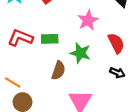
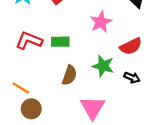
red semicircle: (116, 43) -> (131, 46), turned 90
green star: (80, 53) -> (103, 66), moved

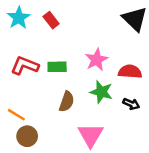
pink star: (101, 22) -> (97, 60), moved
red semicircle: (131, 46) -> (130, 72), turned -150

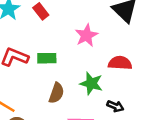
pink star: (97, 60) -> (86, 35), moved
black arrow: (131, 104) -> (115, 106), moved

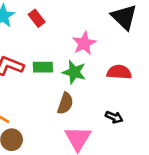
green star: (91, 83) -> (74, 72), moved
brown semicircle: (56, 93) -> (65, 103), moved

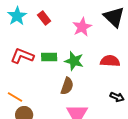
pink star: (84, 43) -> (82, 27), moved
black arrow: (114, 117) -> (117, 97), moved

